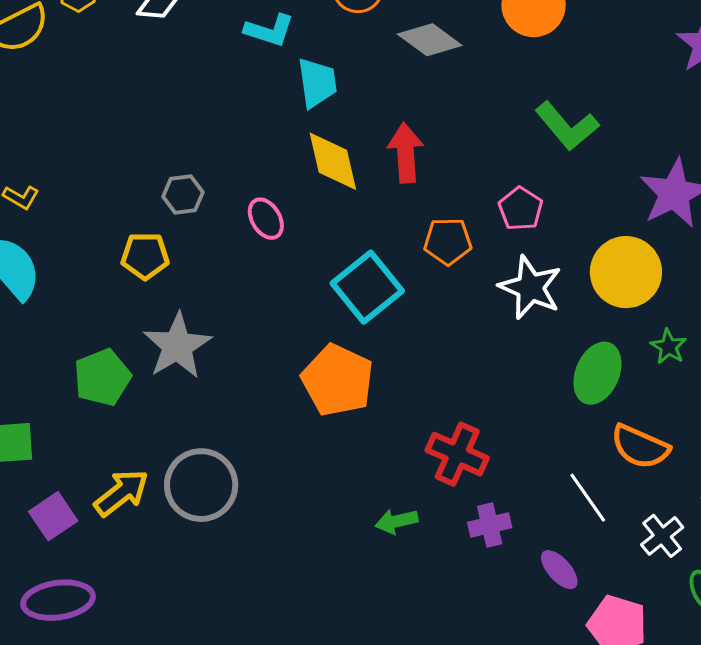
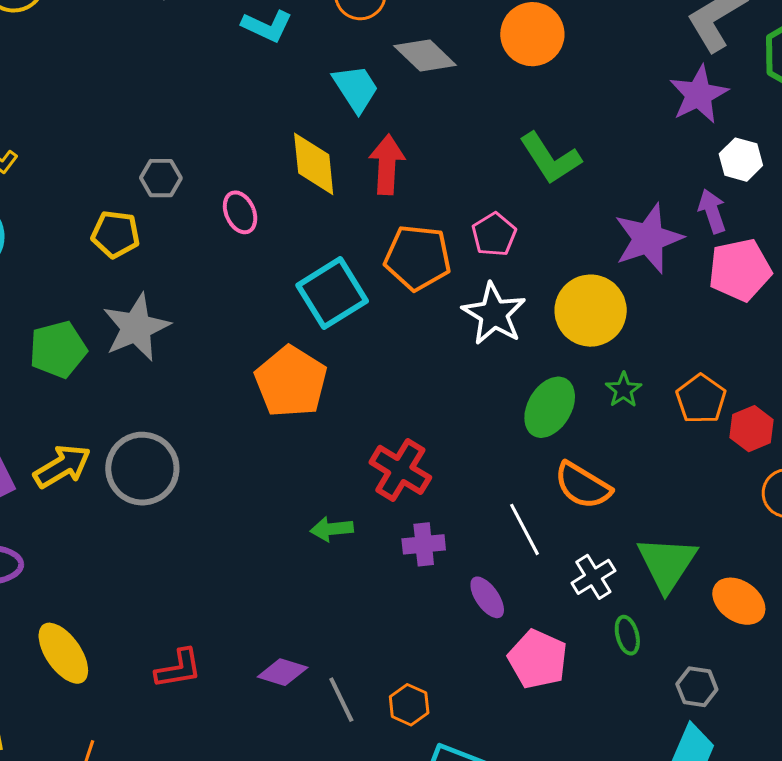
cyan trapezoid: (317, 83) -> (356, 88), moved, turned -32
orange pentagon: (448, 241) -> (418, 258), size x1.4

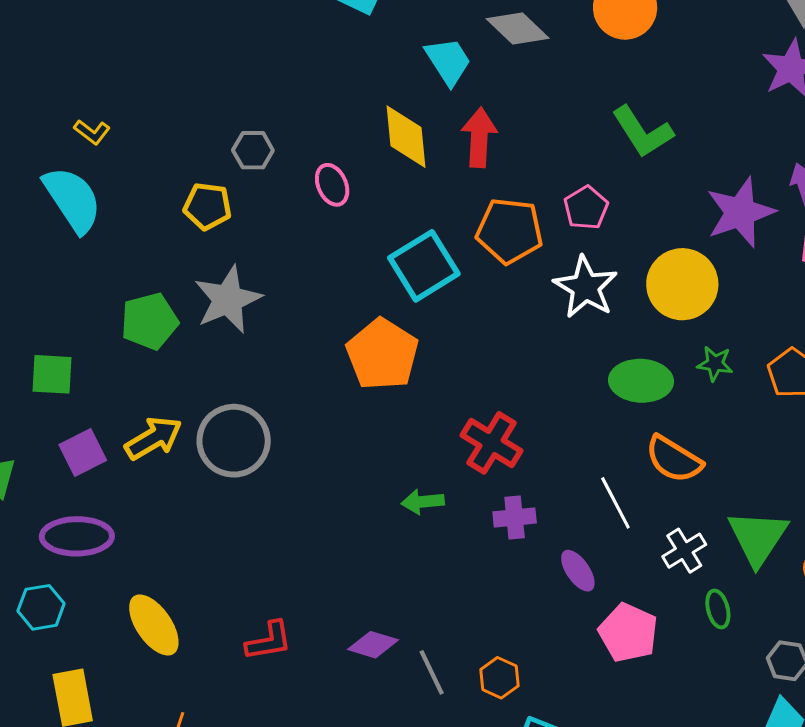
green star: (624, 390) -> (715, 364), turned -30
green ellipse: (550, 407) -> (641, 381), turned 62

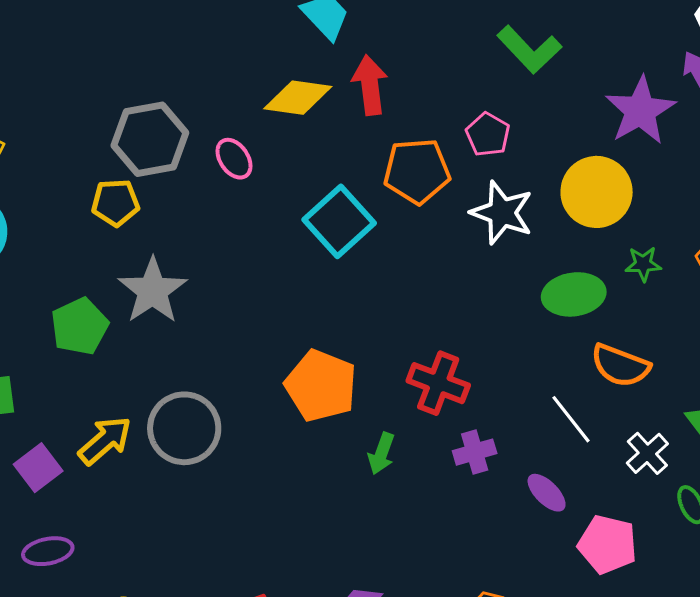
yellow diamond: (406, 137) -> (298, 98), turned -66
gray hexagon: (253, 150) -> (150, 139), size x1.8
orange pentagon: (382, 354) -> (321, 386), moved
green arrow: (423, 502) -> (381, 454), turned -54
purple ellipse: (77, 536) -> (48, 551), size x0.7

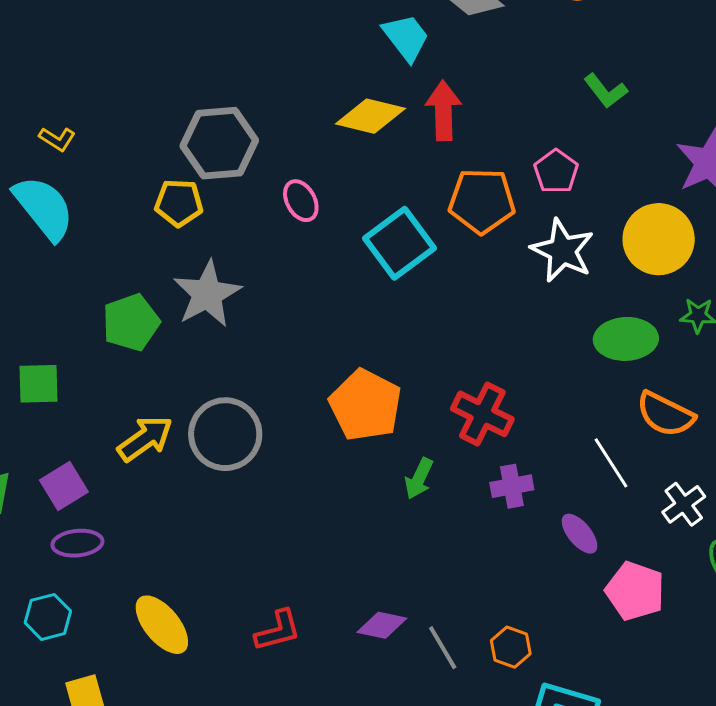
green L-shape: (529, 49) -> (606, 91), size x0.7
pink ellipse: (234, 159) -> (301, 201), moved
purple square: (38, 468) -> (64, 486), moved

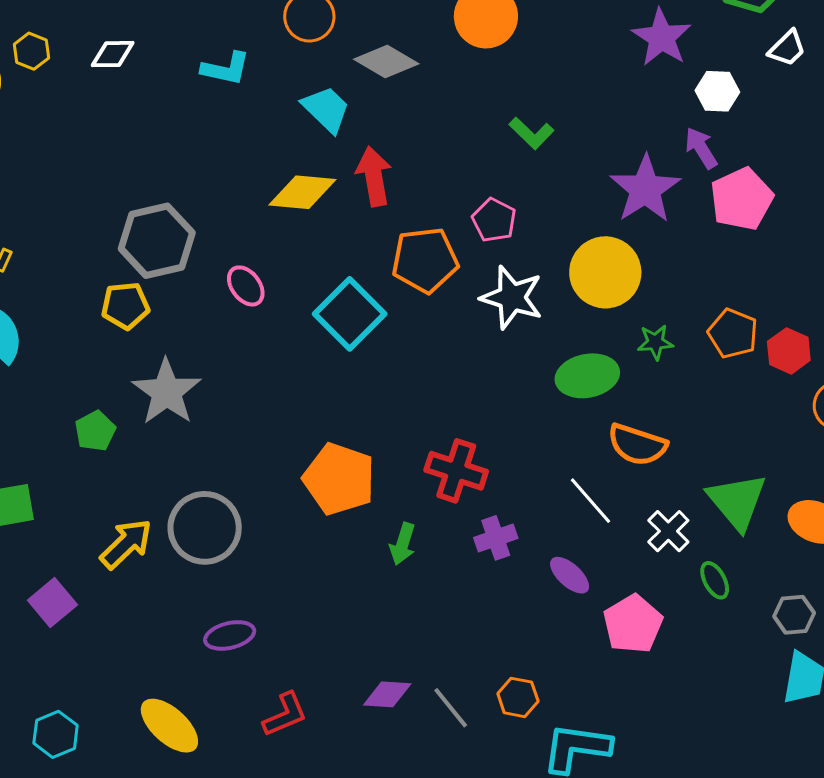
green pentagon: (131, 322) -> (95, 431), size x0.7
purple ellipse: (77, 543) -> (230, 635), moved
pink pentagon: (635, 591) -> (633, 624), turned 30

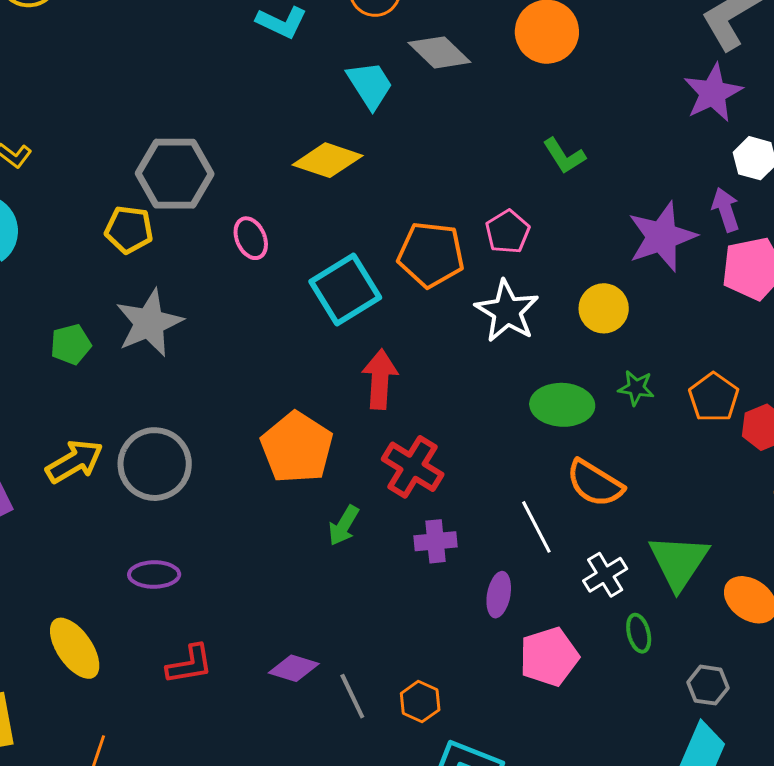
red arrow: (374, 176) -> (380, 379), moved
yellow circle: (605, 272) -> (604, 308), size x0.7
purple ellipse: (570, 575) -> (499, 595), turned 45

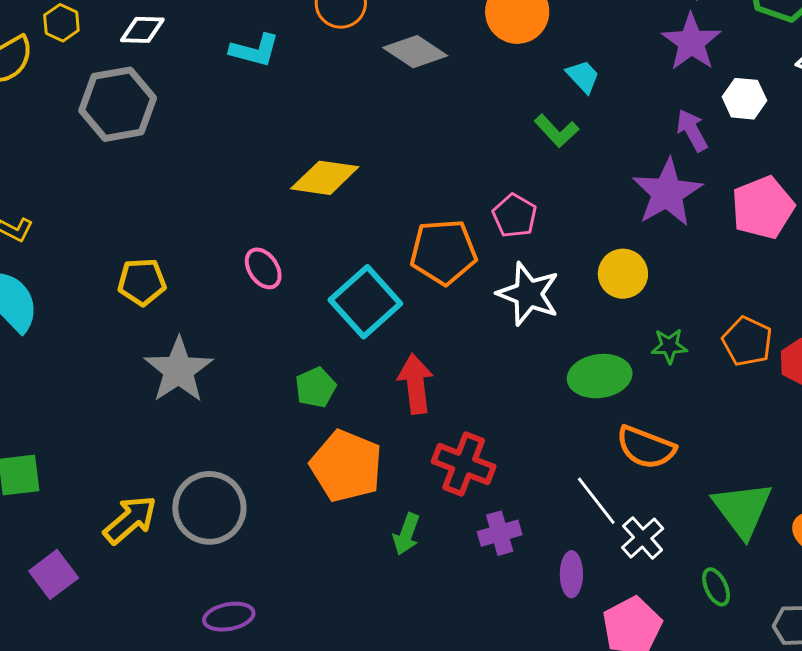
cyan trapezoid: (370, 85) -> (583, 76), moved, size x0.7
gray hexagon: (175, 174) -> (118, 104), moved
purple arrow: (726, 210) -> (692, 130), moved
green pentagon: (71, 344) -> (316, 387), moved
white cross: (605, 575) -> (643, 538), moved

